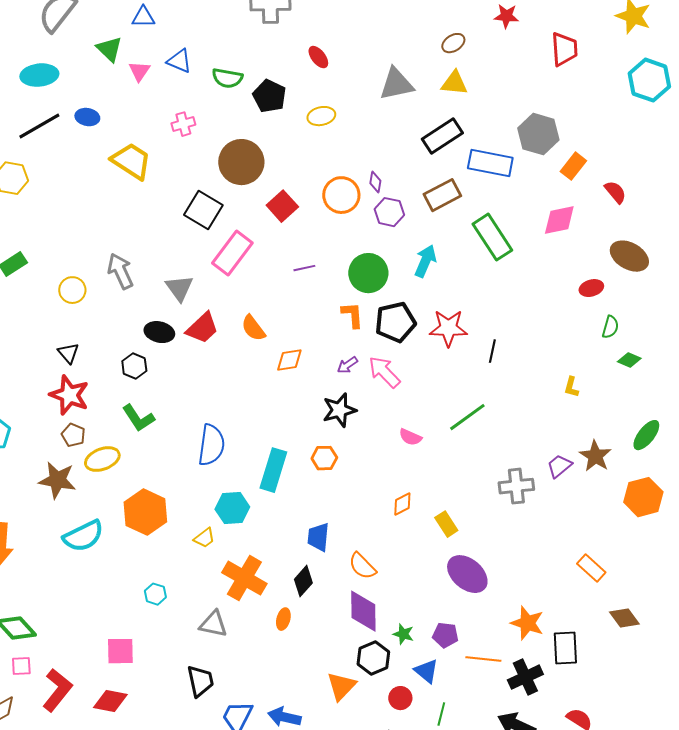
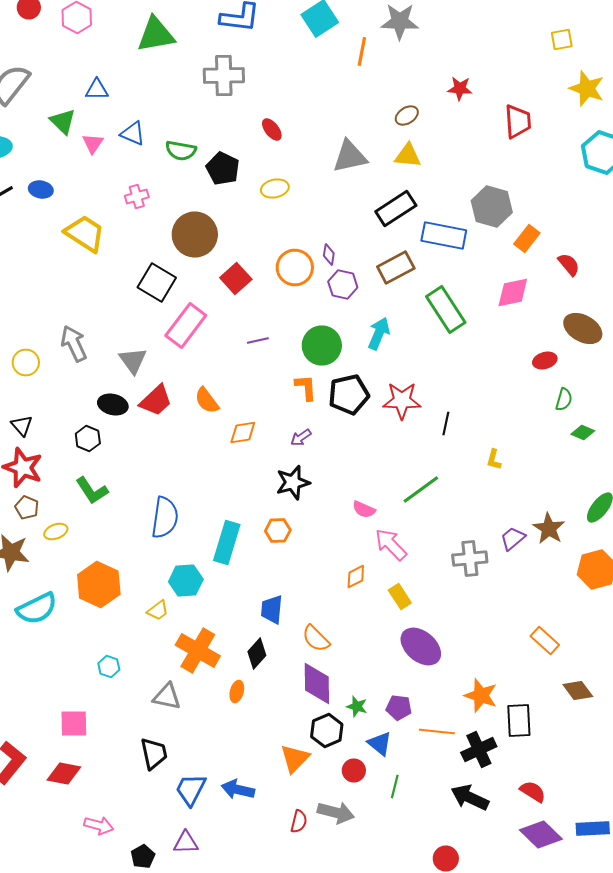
pink arrow: (384, 372) -> (391, 544), moved
yellow L-shape: (571, 387) -> (494, 460), moved
yellow ellipse: (102, 459) -> (56, 532), size x0.7

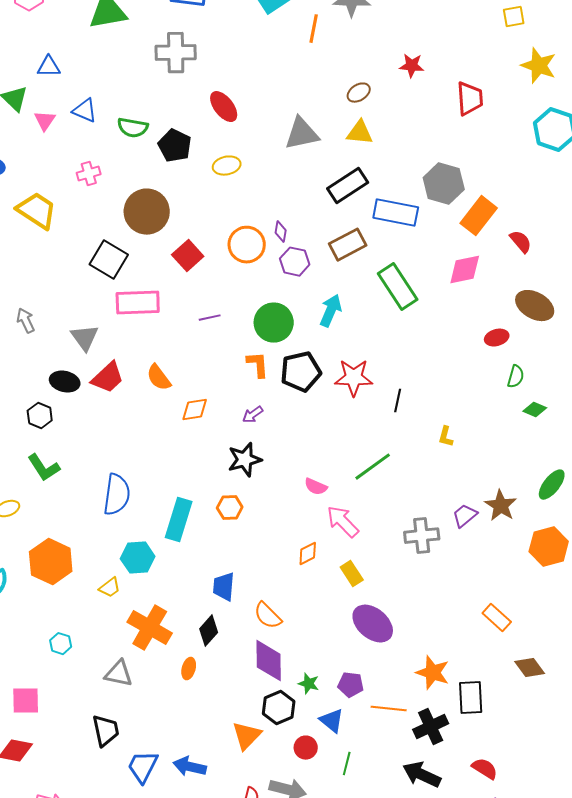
red ellipse: (272, 130) -> (224, 107), size x1.4
orange rectangle: (527, 238) -> (479, 216), size x1.4
pink rectangle: (186, 326) -> (138, 303), turned 51
gray arrow: (74, 344) -> (26, 321), size x0.7

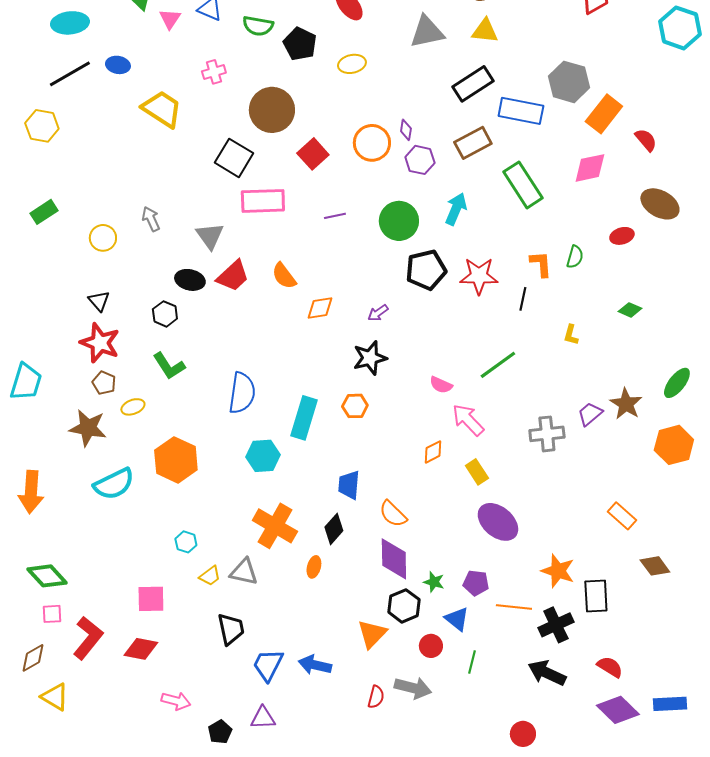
orange L-shape: (258, 365) -> (541, 264), moved
green semicircle: (516, 377) -> (575, 257), moved
green diamond: (535, 410) -> (630, 310), moved
yellow trapezoid: (110, 588) -> (210, 576), moved

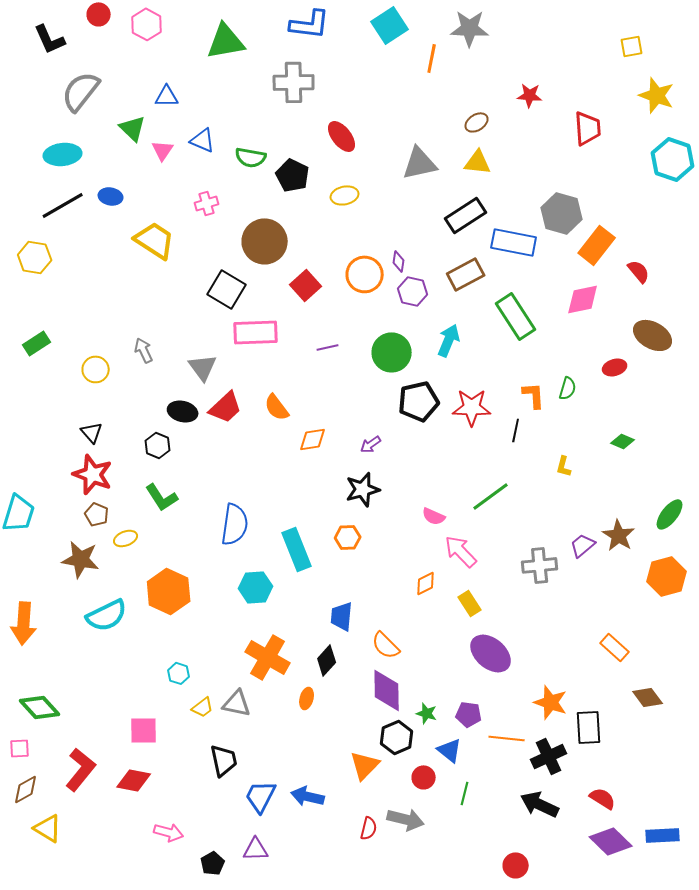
cyan rectangle: (304, 418) -> (297, 549), turned -39
pink square: (52, 614) -> (20, 748), moved

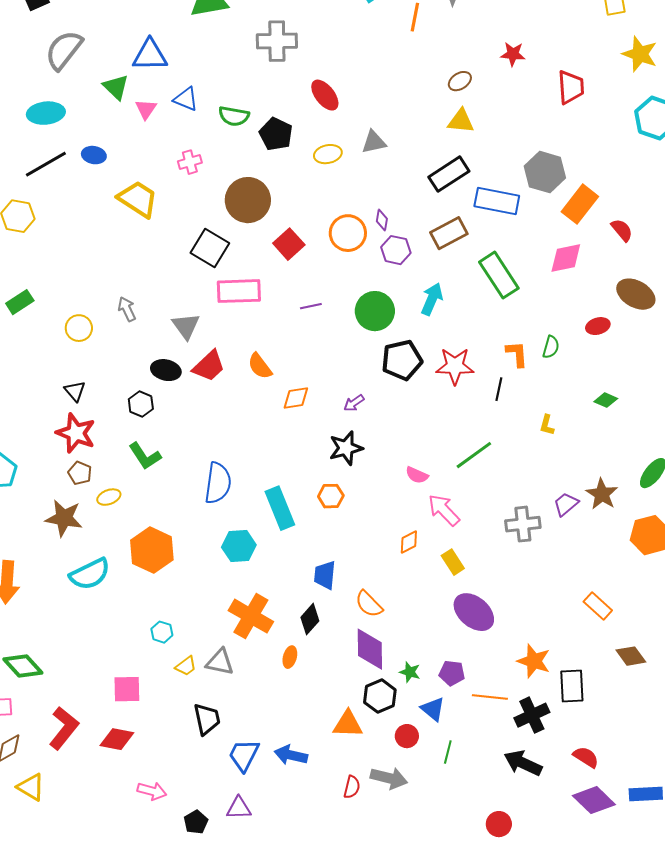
blue triangle: (167, 96) -> (150, 55), size x1.5
gray triangle: (420, 163) -> (374, 142), moved, size x0.7
orange triangle: (365, 765) -> (348, 724), turned 48

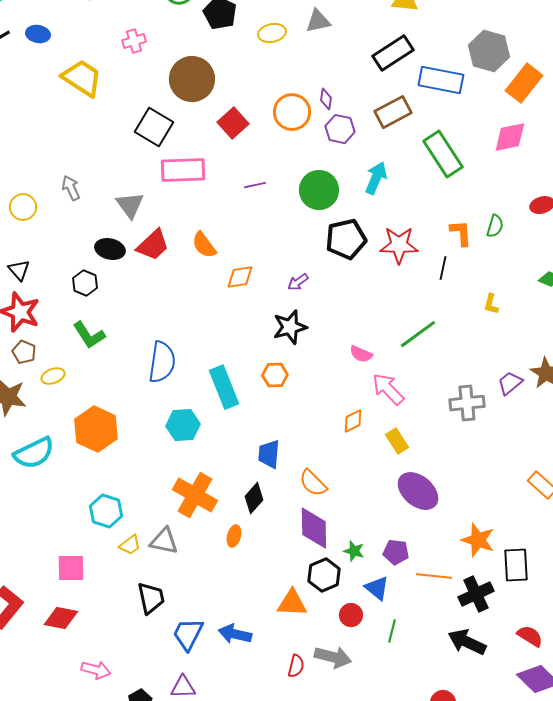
cyan hexagon: (162, 632) -> (106, 511), size x1.5

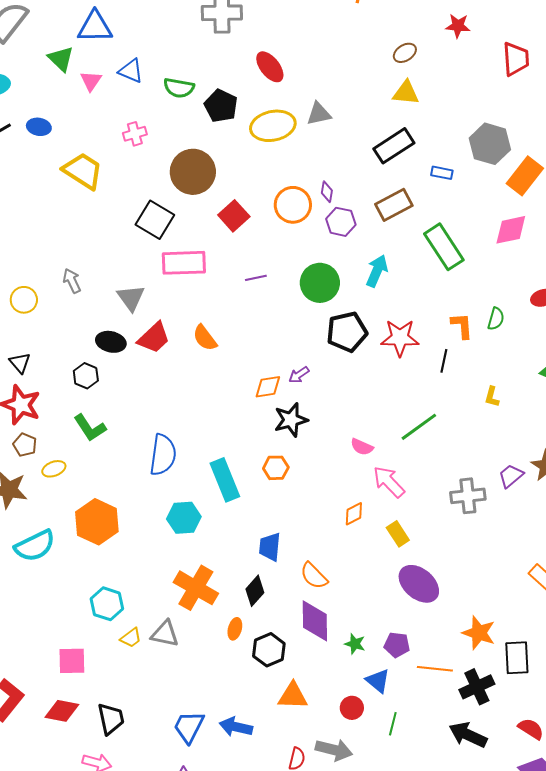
yellow ellipse: (272, 33) -> (273, 126), size x1.6
blue rectangle: (441, 80) -> (442, 173), size x0.5
orange diamond: (240, 277) -> (268, 387), moved
black hexagon: (324, 575) -> (269, 650), moved
black trapezoid: (151, 598) -> (111, 719), moved

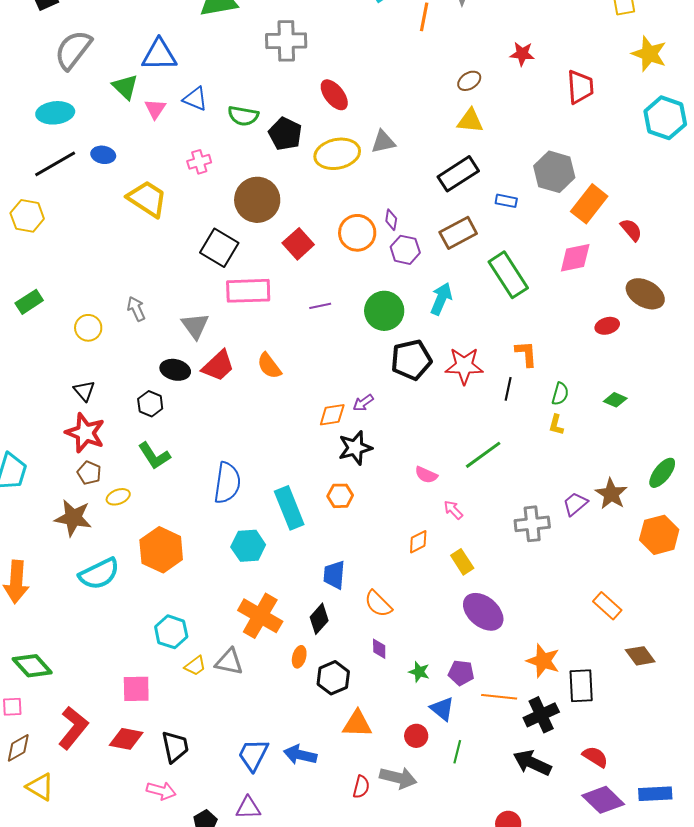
green semicircle: (496, 319) -> (560, 394), moved
pink arrow: (389, 482) -> (453, 510), size x0.6
purple diamond: (315, 621) -> (379, 649), size x0.5

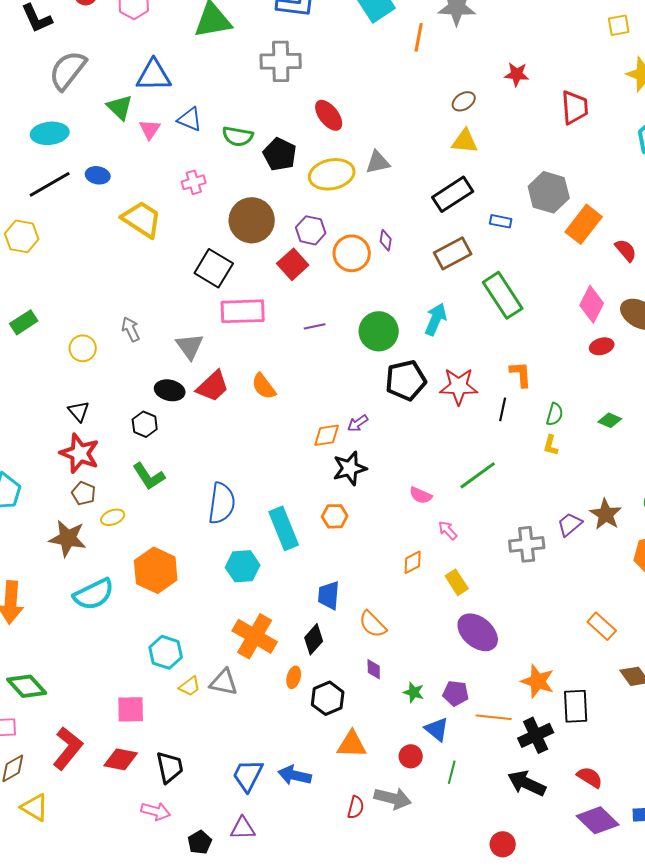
purple hexagon: (405, 250) -> (311, 230), moved
pink diamond: (575, 258) -> (592, 304), moved, turned -51

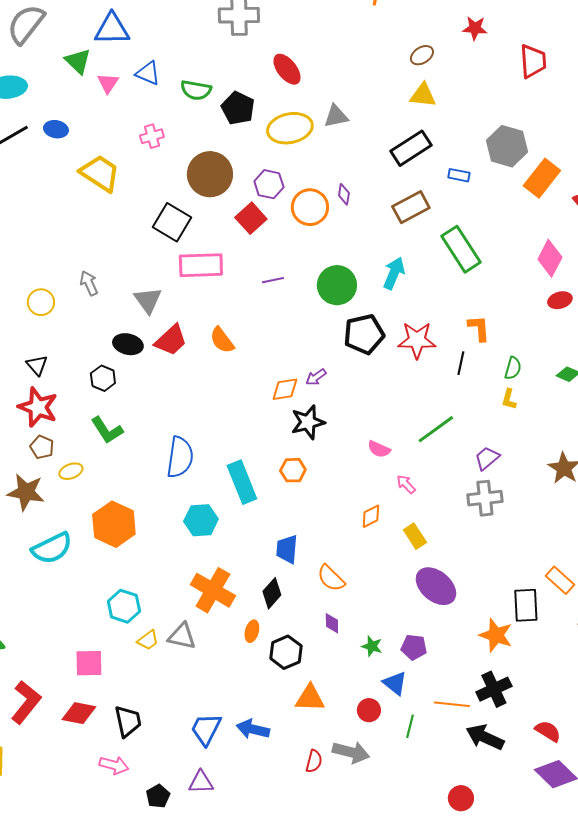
purple trapezoid: (570, 524) -> (487, 458), moved
black rectangle: (576, 706) -> (526, 605), moved
orange line: (494, 717) -> (452, 704), moved

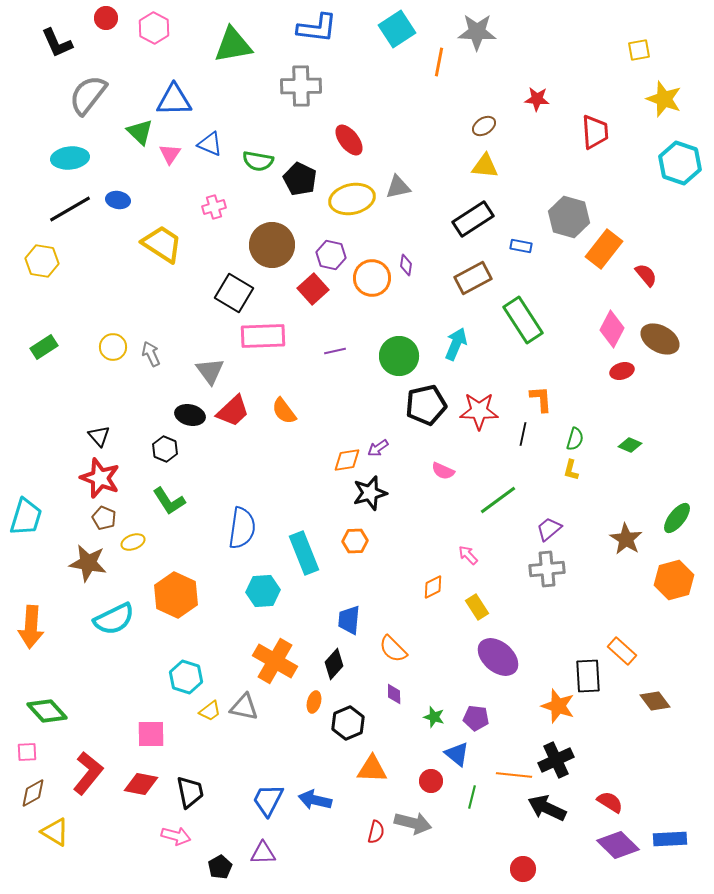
yellow circle: (41, 302) -> (113, 347), moved
pink semicircle: (379, 449) -> (443, 471), moved

